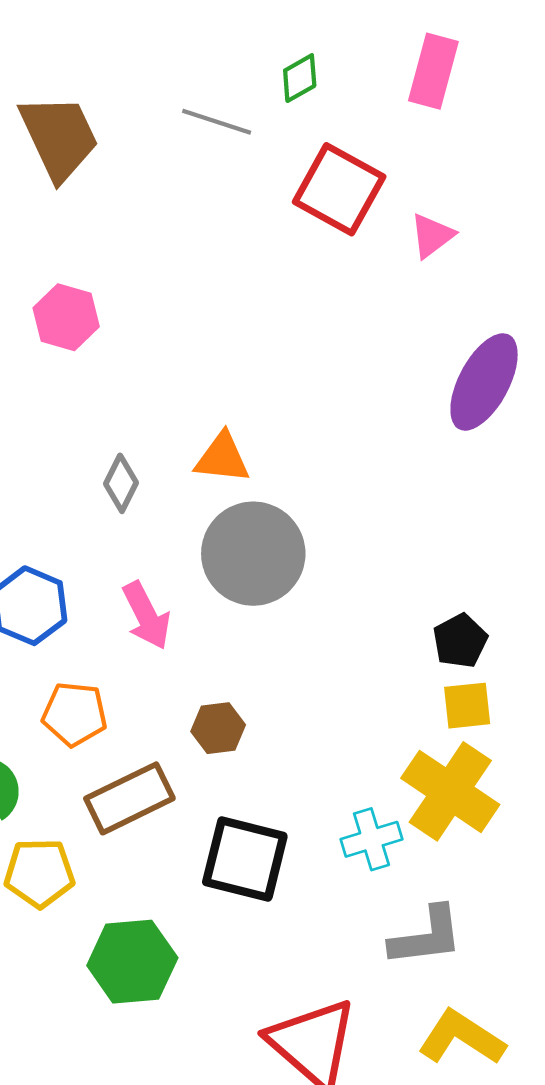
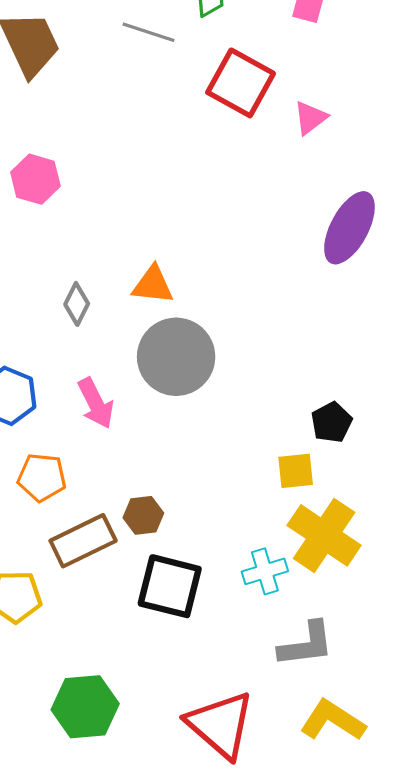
yellow square: (467, 706) -> (296, 471), moved
brown hexagon: (218, 728) -> (143, 515), moved
green hexagon: (132, 962) -> (85, 707), moved

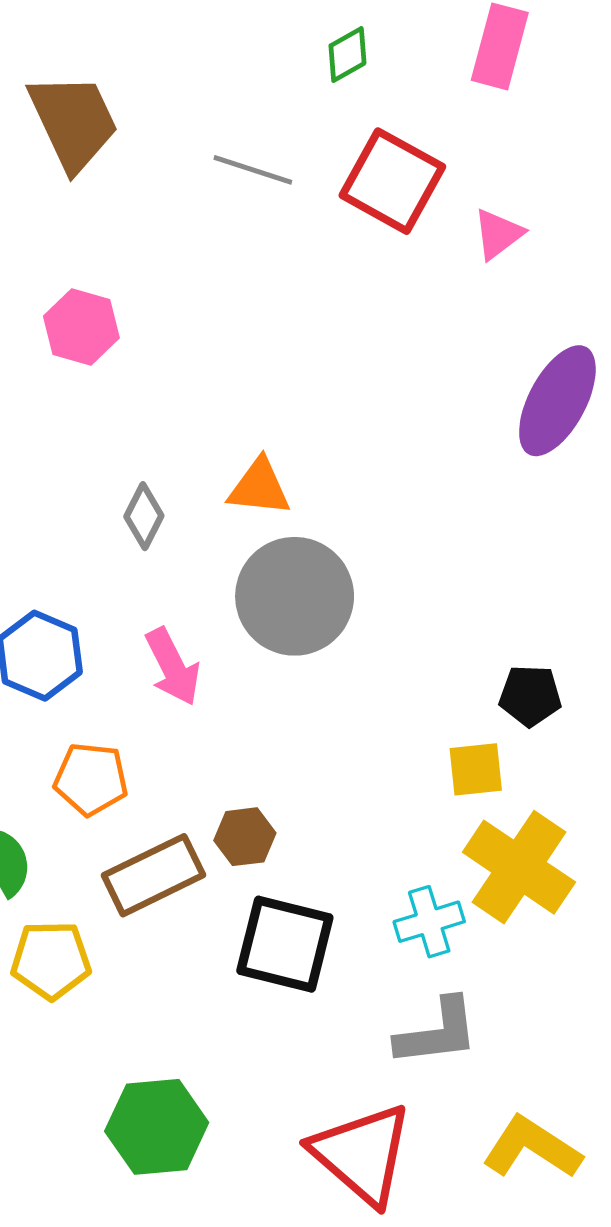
gray line: (149, 32) -> (253, 170), moved
black pentagon: (332, 422) -> (530, 696), turned 30
gray L-shape: (306, 644) -> (437, 1032), moved

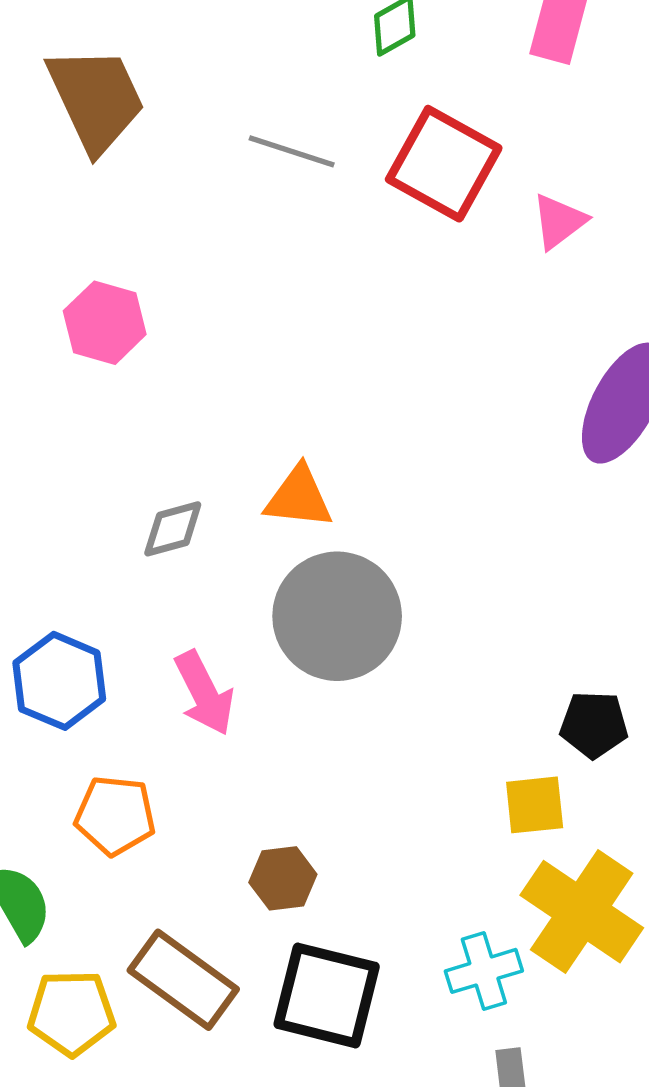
gray diamond: (144, 516) -> (173, 529), turned 48
brown rectangle: (153, 875) -> (183, 980), moved, turned 62

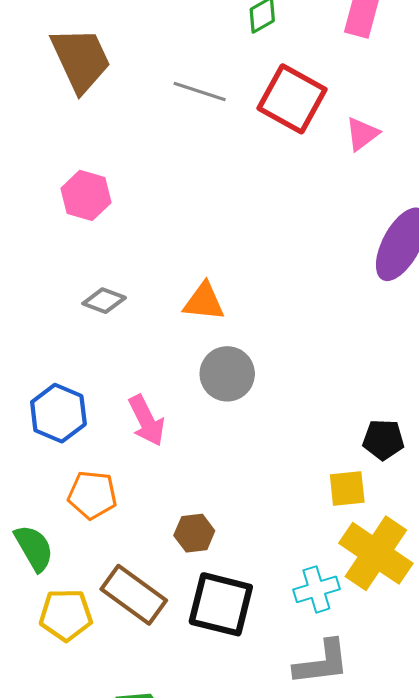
gray diamond: (173, 529) -> (104, 301), moved, turned 36
gray circle: (337, 616) -> (227, 374), size x0.7

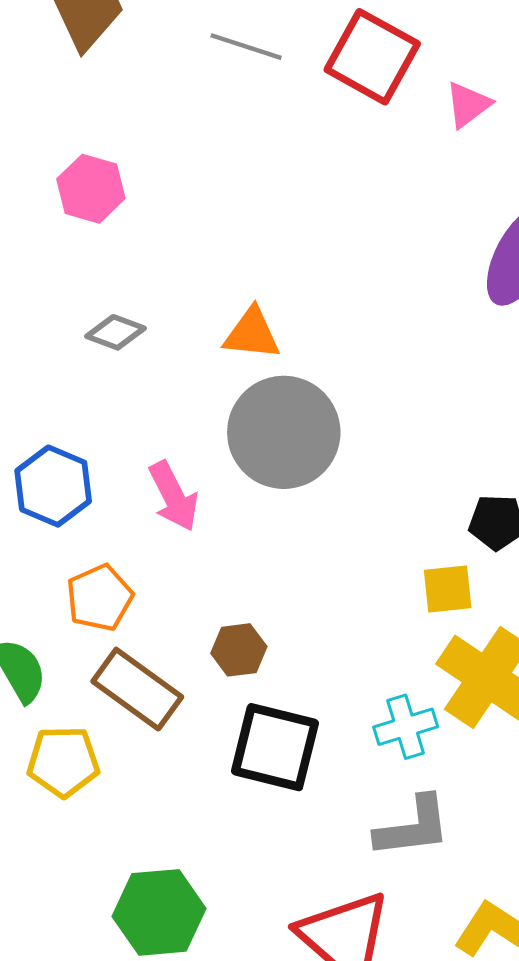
gray circle: (227, 374) -> (284, 432), size x1.5
orange pentagon: (92, 495) -> (100, 598), turned -30
brown rectangle: (134, 595) -> (137, 689), moved

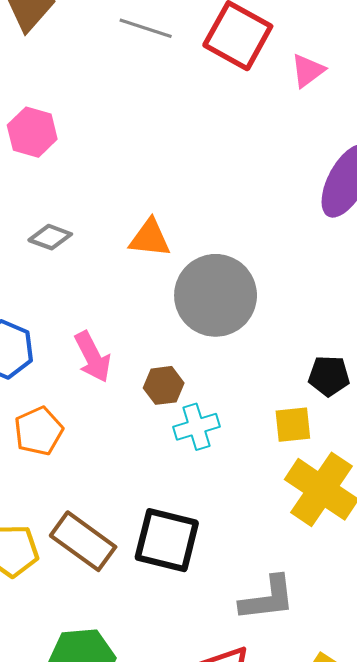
gray circle: (284, 432) -> (216, 295), moved
brown hexagon: (239, 650) -> (164, 385), moved
brown rectangle: (137, 689) -> (83, 541), moved
cyan cross: (406, 727) -> (196, 427), moved

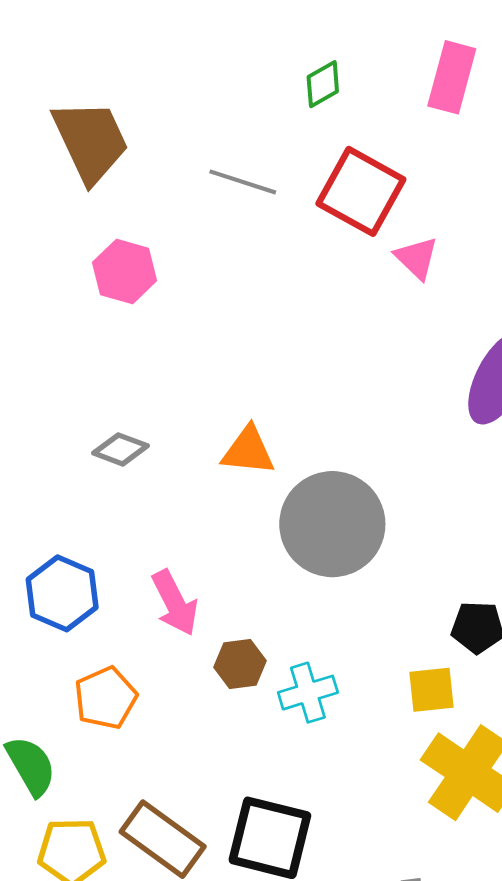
pink triangle: (308, 71) -> (417, 258), moved, turned -39
pink hexagon: (32, 132) -> (125, 272), moved
brown hexagon: (164, 385) -> (240, 664), moved

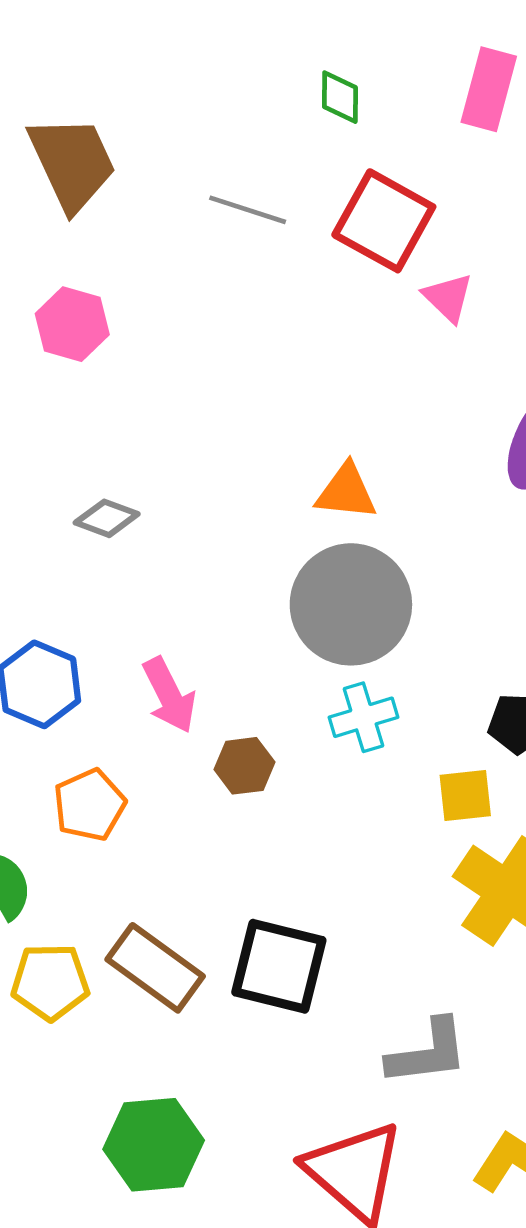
green diamond: (323, 84) -> (340, 97), turned -60
pink hexagon: (125, 272) -> (72, 324), moved
orange triangle: (248, 451) -> (346, 492), moved
cyan cross: (308, 693) -> (363, 717), moved

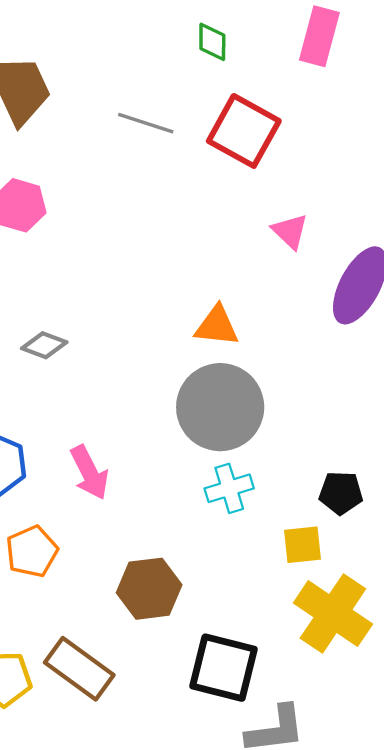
pink triangle: (448, 298) -> (290, 231), moved
brown hexagon: (244, 766) -> (149, 589), moved, size x1.5
black square: (279, 966) -> (224, 668), moved

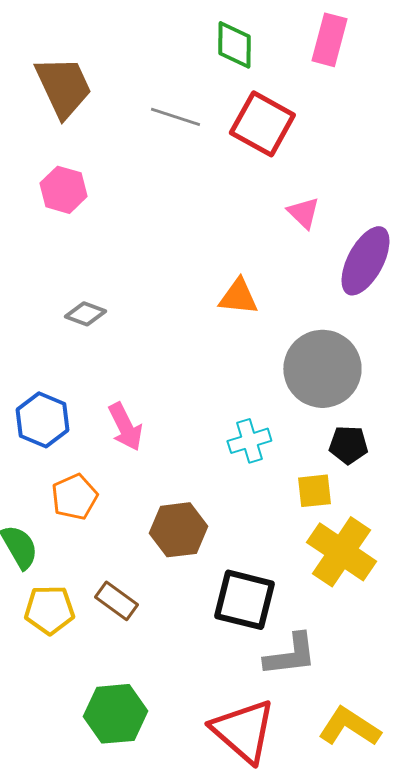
green diamond: (212, 42) -> (234, 45), size x1.4
gray circle: (220, 407) -> (322, 369), moved
brown rectangle: (79, 669) -> (116, 601), size x0.7

